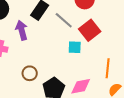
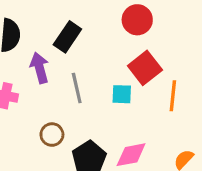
gray line: (64, 20) -> (77, 88), moved, turned 36
orange line: (108, 68) -> (173, 96), moved

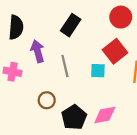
red circle: (137, 20) -> (121, 17), moved
black rectangle: (67, 37) -> (71, 25), moved

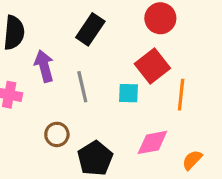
pink diamond: (105, 115) -> (152, 142), moved

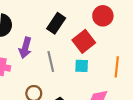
purple arrow: (44, 66) -> (25, 48), turned -150
red square: (152, 66) -> (84, 41), moved

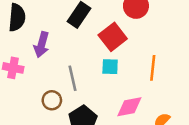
gray line: (51, 62) -> (73, 78), moved

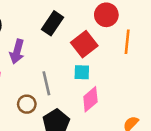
orange line: (153, 68) -> (127, 42), moved
pink diamond: (129, 107) -> (90, 99), moved, turned -30

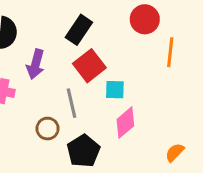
red square: (84, 44) -> (89, 66), moved

